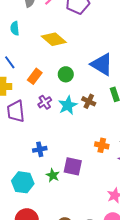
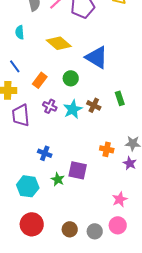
blue triangle: (102, 64) -> (97, 57), moved
purple cross: (45, 102) -> (50, 106), turned -32
blue cross: (40, 149) -> (45, 153), turned 32

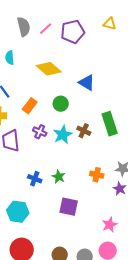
blue triangle: (97, 57) -> (87, 83), size x0.7
green rectangle: (120, 98) -> (110, 124), size x1.6
purple square: (78, 170) -> (69, 207), moved
green star: (58, 179) -> (59, 177), moved

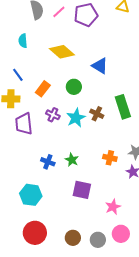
pink star: (110, 225) -> (113, 207), moved

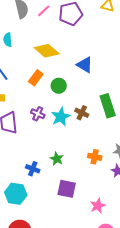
orange rectangle: (43, 89) -> (36, 78), moved
blue cross: (48, 162) -> (33, 169), moved

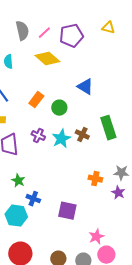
yellow diamond: (47, 51) -> (47, 59), moved
green star: (57, 159) -> (18, 181), moved
blue cross: (33, 169) -> (33, 199), moved
pink star: (98, 206) -> (96, 237), moved

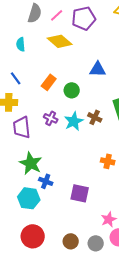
gray semicircle: (22, 31) -> (35, 13), turned 30
blue triangle: (85, 87) -> (98, 69), turned -30
green star: (18, 181) -> (31, 163), size x1.6

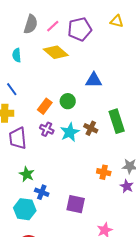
orange rectangle: (49, 82) -> (45, 106), moved
green star: (31, 163) -> (27, 174), size x0.7

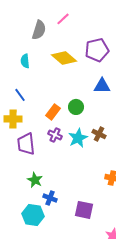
pink line: (53, 26) -> (63, 19), moved
purple pentagon: (80, 29) -> (97, 50), moved

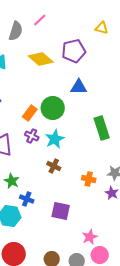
green circle: (76, 107) -> (53, 108), size x1.5
brown cross: (99, 134) -> (54, 166), moved

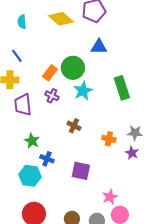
cyan star: (55, 139) -> (83, 91), moved

